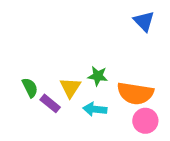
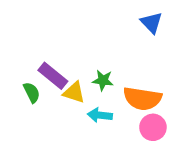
yellow triangle: (70, 88) -> (74, 92), turned -45
purple rectangle: (50, 103) -> (53, 76), moved, size x1.4

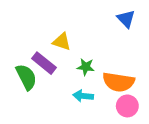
green semicircle: (32, 92) -> (26, 77), size x1.5
yellow triangle: (74, 92) -> (62, 42), moved

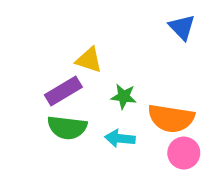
purple rectangle: (44, 63) -> (63, 91), turned -70
green semicircle: (26, 77) -> (67, 127), moved, turned 124

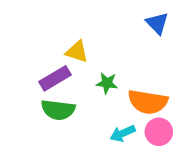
cyan arrow: (120, 138) -> (123, 133), moved, turned -30

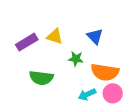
blue triangle: (157, 23) -> (95, 36), moved
purple rectangle: (55, 78) -> (27, 42), moved

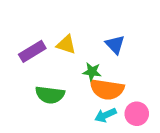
orange semicircle: (105, 72) -> (107, 89), moved

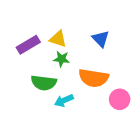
green star: (92, 72) -> (62, 59), moved
cyan arrow: (106, 115) -> (64, 100), moved

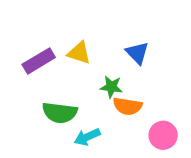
green star: (62, 59) -> (111, 87), moved
orange semicircle: (94, 78) -> (128, 106), size x0.7

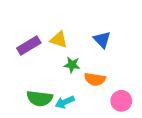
green star: (111, 87) -> (72, 65), moved
green semicircle: (60, 113) -> (40, 98), moved

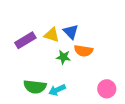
blue triangle: (102, 40) -> (71, 32), moved
orange semicircle: (95, 79) -> (83, 51), moved

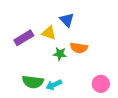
blue triangle: (71, 32) -> (67, 20), moved

